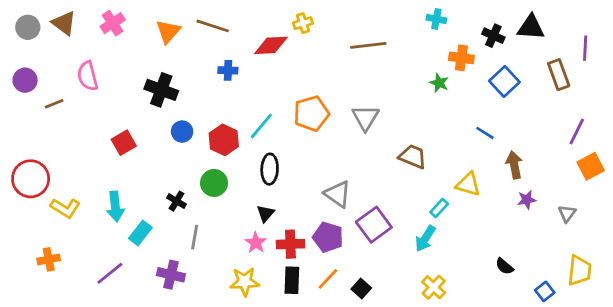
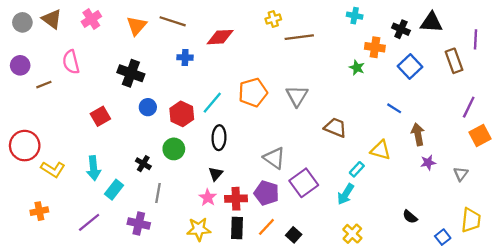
yellow cross: (303, 23) -> (273, 19), moved

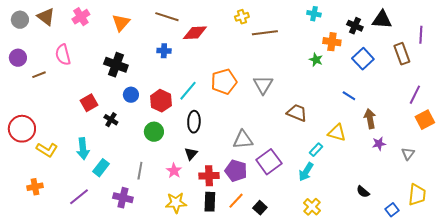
brown line: (173, 21) -> (167, 17), moved
gray triangle: (274, 158) -> (243, 140), turned -40
black cross: (143, 164) -> (111, 120), moved
pink star: (208, 198) -> (174, 171), moved

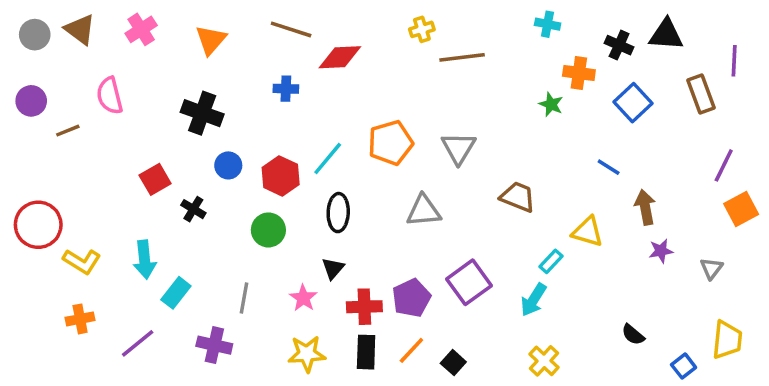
gray triangle: (243, 140) -> (424, 211), moved
purple pentagon: (236, 171) -> (411, 298), turned 30
orange cross: (35, 187) -> (80, 319), moved

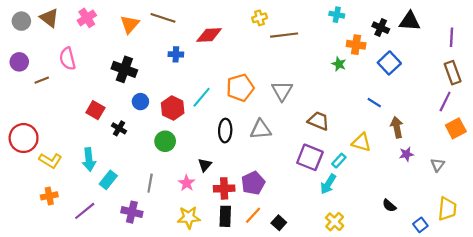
brown line: (291, 29) -> (163, 18), moved
brown rectangle: (701, 94) -> (453, 73), moved
red square: (155, 179) -> (95, 110), turned -30
black ellipse: (338, 213) -> (225, 131), moved
purple square: (469, 282) -> (310, 157), moved, turned -32

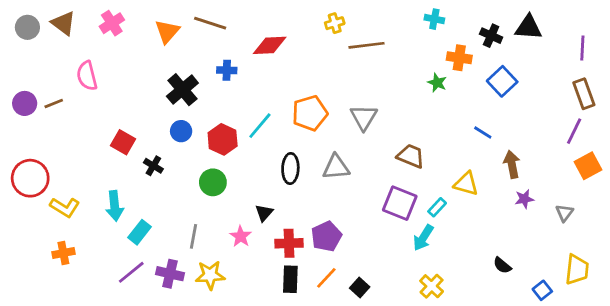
purple circle: (19, 62) -> (25, 103), moved
black cross: (124, 69) -> (182, 90), moved, turned 30
purple line: (85, 211) -> (131, 272), moved
yellow star: (189, 217) -> (210, 275), moved

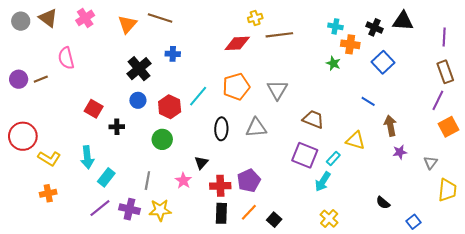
cyan cross: (434, 19) -> (335, 26), moved
red diamond: (270, 45) -> (237, 43), moved
black cross: (153, 166) -> (117, 127), turned -32
yellow trapezoid: (577, 270) -> (447, 190), moved

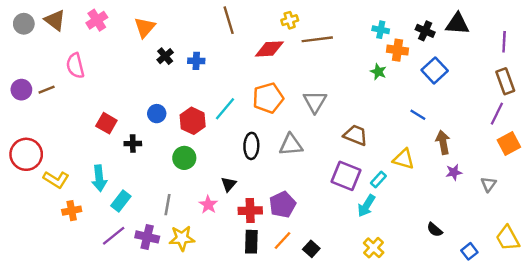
brown line: (160, 18) -> (229, 20), moved, turned 55
black cross: (139, 69) -> (165, 56), moved, size x0.6
yellow trapezoid: (447, 190) -> (508, 238), moved, turned 145
orange cross: (48, 193) -> (72, 211), moved

